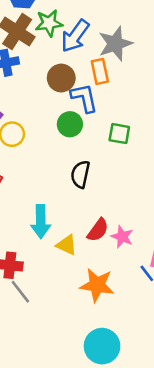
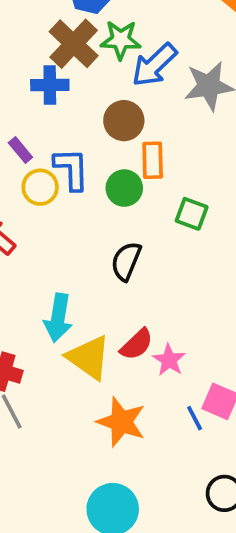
orange rectangle: (100, 71) -> (153, 160), moved
blue L-shape: (84, 98) -> (71, 169), moved
yellow triangle: (67, 245) -> (89, 358), size x1.5

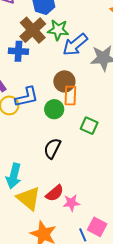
brown circle: (124, 121) -> (64, 81), moved
blue L-shape: (71, 169) -> (27, 97), turned 75
pink star: (169, 360) -> (71, 203), turned 30

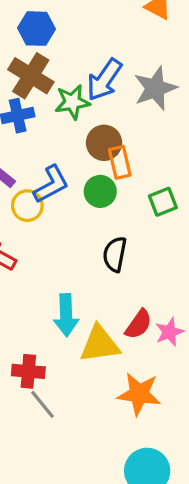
green star: (58, 30) -> (72, 102), moved
green square: (89, 126) -> (163, 202), turned -30
yellow triangle: (29, 198) -> (100, 344), turned -32

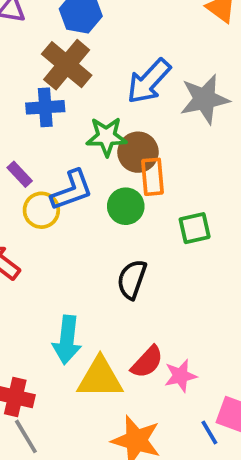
green star: (72, 102) -> (106, 137), moved

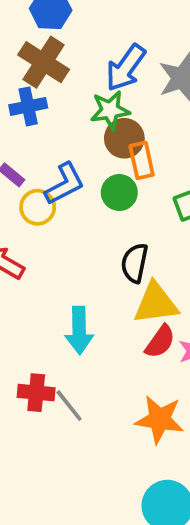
green star: (106, 137) -> (110, 110), moved
yellow triangle: (100, 378) -> (156, 303), moved
gray line: (26, 436) -> (69, 406), moved

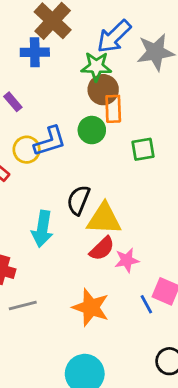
blue L-shape: (65, 184) -> (50, 141), moved
yellow circle: (38, 207) -> (27, 150), moved
black semicircle: (135, 263) -> (78, 200), moved
gray line: (69, 406) -> (23, 306), moved, turned -76

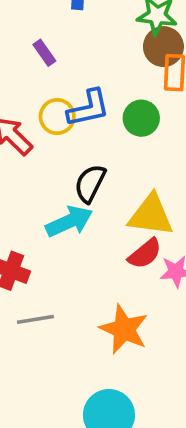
green circle: (92, 130) -> (141, 118), moved
black semicircle: (78, 200) -> (90, 183), moved
cyan arrow: (42, 229) -> (69, 221), turned -128

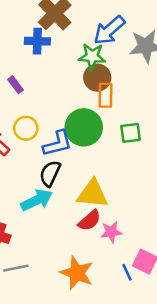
blue L-shape: (88, 108) -> (57, 144), moved
green circle: (141, 118) -> (84, 127), size x1.5

